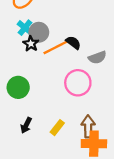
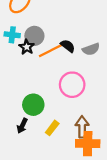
cyan cross: (25, 28) -> (12, 35), moved, turned -32
gray semicircle: (97, 58) -> (91, 49), moved
green circle: (18, 87) -> (33, 105), moved

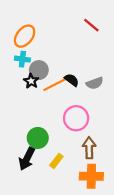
cyan cross: (12, 35) -> (22, 59), moved
black arrow: (22, 126) -> (27, 159), size x1.5
brown arrow: (82, 127) -> (89, 148), moved

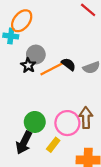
cyan cross: (22, 59) -> (11, 36), moved
pink circle: (76, 118) -> (67, 123), moved
brown arrow: (89, 148) -> (86, 118), moved

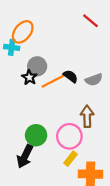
brown arrow: (86, 118) -> (87, 116), moved
yellow rectangle: (53, 145) -> (71, 159), moved

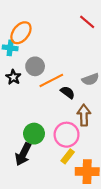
black semicircle: (71, 76) -> (68, 92), moved
black star: (29, 77) -> (13, 77), moved

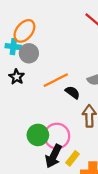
gray circle: (35, 66) -> (29, 53), moved
pink circle: (67, 135) -> (57, 136), moved
black arrow: (23, 154) -> (54, 156), moved

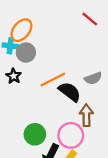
black semicircle: (73, 92) -> (70, 92), size x1.5
pink circle: (57, 136) -> (71, 135), moved

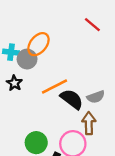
orange ellipse: (21, 30) -> (38, 44), moved
gray semicircle: (93, 78) -> (96, 97), moved

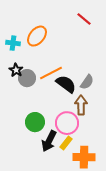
gray circle: (27, 59) -> (27, 78), moved
gray semicircle: (96, 97) -> (87, 82), turned -35

